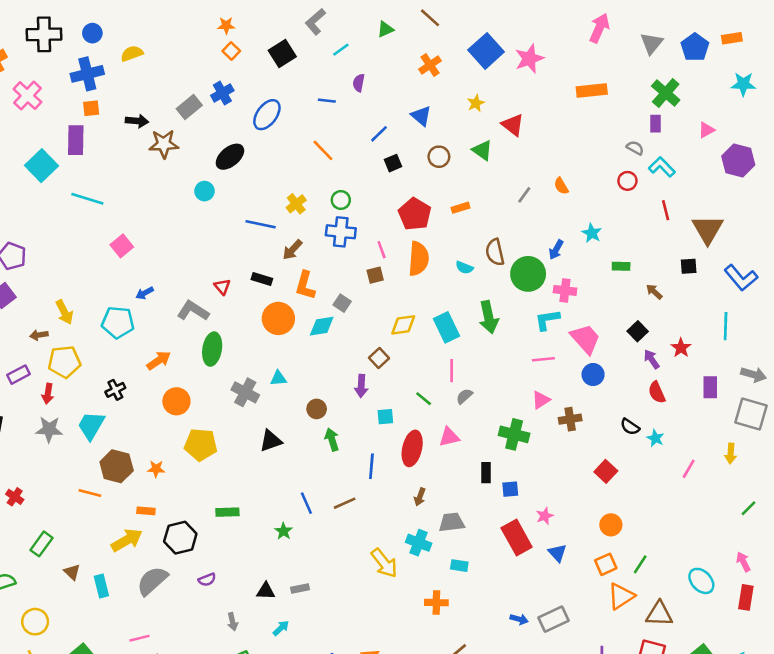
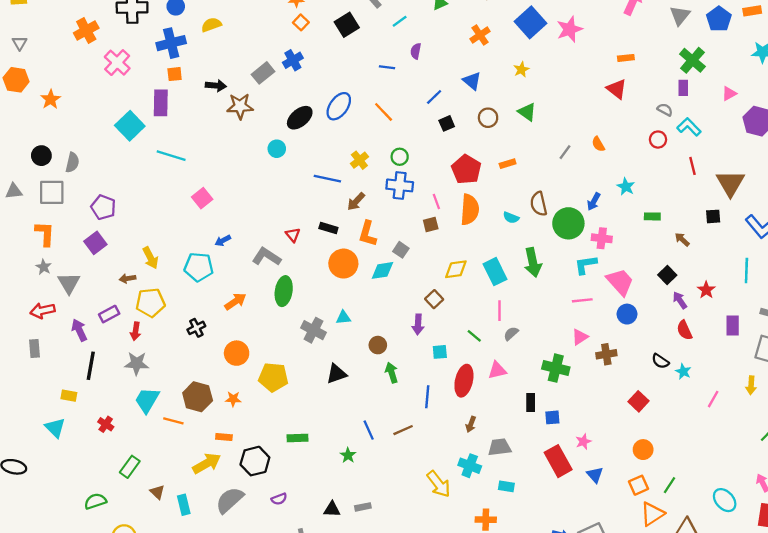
orange rectangle: (592, 90) -> (626, 58), size x0.6
blue ellipse: (267, 115) -> (339, 106), moved
red triangle: (513, 125) -> (617, 89), moved
orange circle: (176, 401) -> (237, 353), moved
cyan trapezoid: (91, 425) -> (147, 400), moved

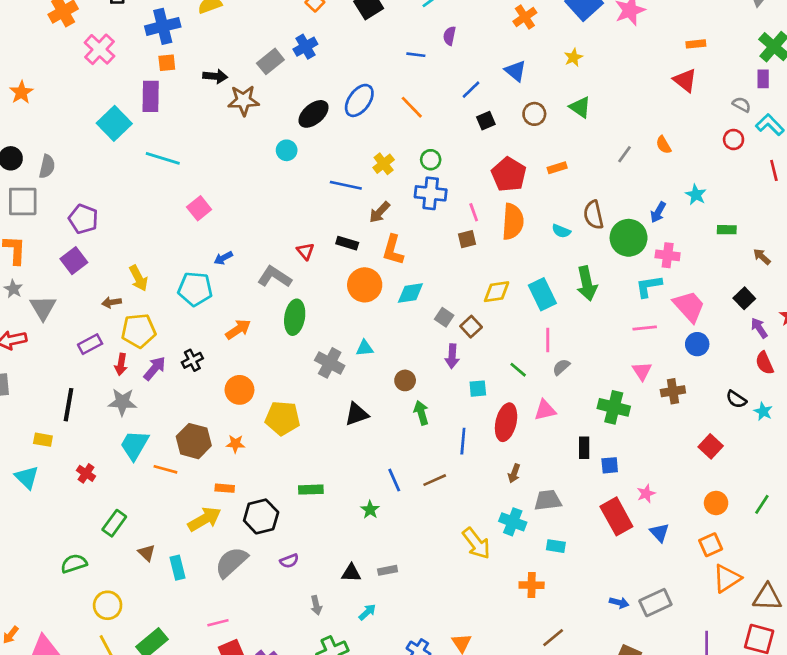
gray square: (401, 250) -> (444, 317), moved
purple arrow: (79, 330) -> (155, 368), moved, turned 65
pink triangle: (580, 337) -> (642, 371), turned -30
green line: (669, 485) -> (762, 504), moved

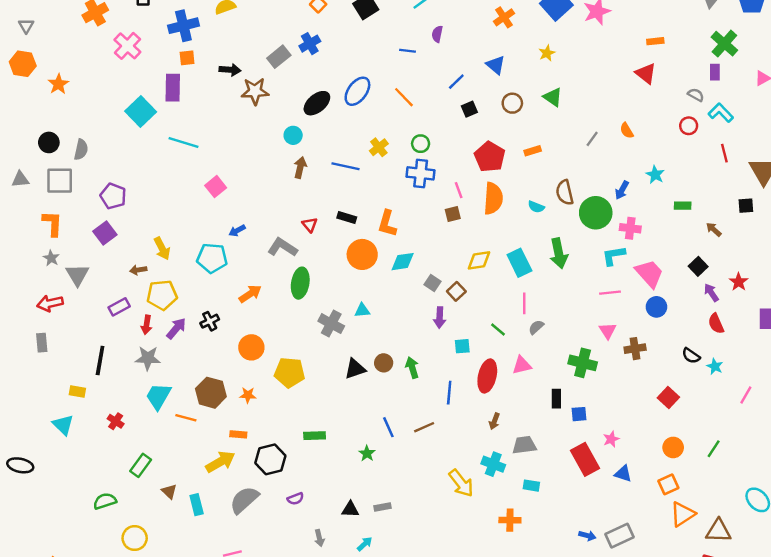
brown arrow: (379, 212) -> (300, 167), moved, turned 150
brown circle: (405, 380) -> (384, 363), moved
blue triangle: (659, 533) -> (623, 474), turned -30

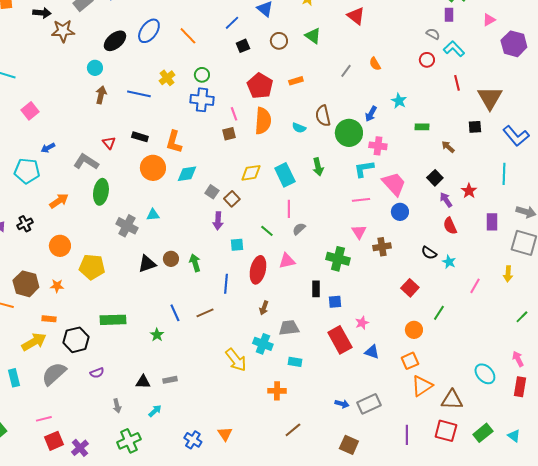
red triangle: (646, 73) -> (356, 16), moved
green arrow: (559, 253) -> (318, 167), size x0.7
green rectangle: (315, 436) -> (113, 320), size x1.4
green line: (714, 449) -> (439, 313), moved

